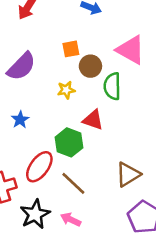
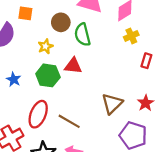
orange square: (71, 49) -> (25, 13), moved, turned 32
green hexagon: (69, 142) -> (48, 75), moved

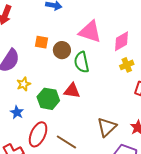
orange square: (25, 13) -> (42, 42), moved
yellow star: (45, 46) -> (24, 84), moved
blue star: (14, 79) -> (17, 112), moved

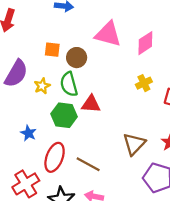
green semicircle: (82, 62) -> (69, 84), moved
yellow cross: (127, 65) -> (144, 83), moved
yellow star: (24, 84) -> (42, 86), moved

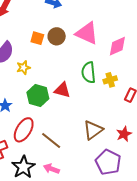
brown circle: (77, 58) -> (57, 36), moved
green semicircle: (69, 84) -> (89, 72), moved

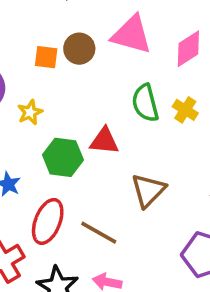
yellow cross: (110, 80) -> (185, 110), turned -32
brown triangle: (93, 130) -> (148, 190), moved

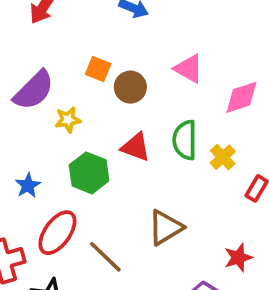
pink triangle: (132, 35) -> (189, 69), size x0.7
brown circle: (79, 49) -> (130, 87), moved
red triangle: (104, 141) -> (136, 147), moved

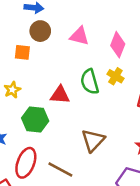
brown circle: (130, 87) -> (40, 31), moved
pink diamond: (241, 97) -> (118, 45), turned -35
yellow cross: (223, 157) -> (115, 76), moved

